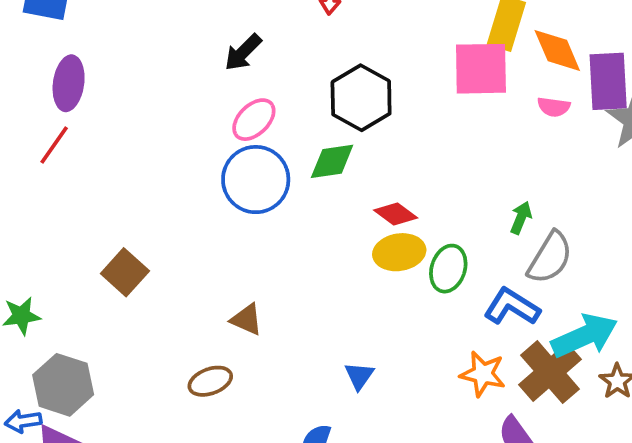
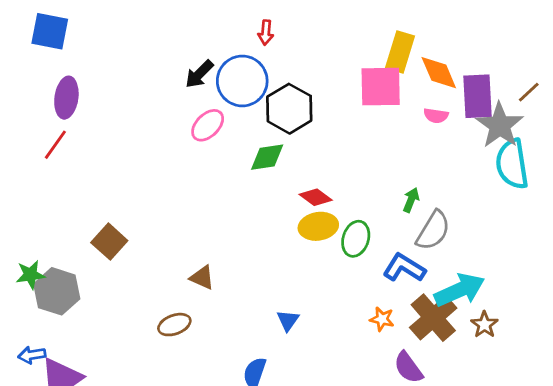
blue circle: (256, 180) -> (242, 81), moved
orange star: (483, 374) -> (382, 319), size x0.7
gray hexagon: (63, 385) -> (57, 291), moved

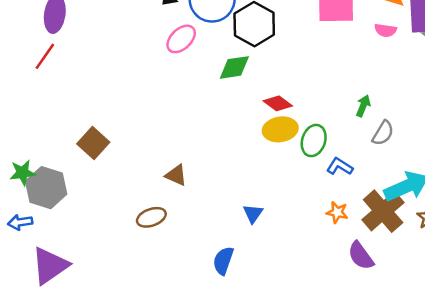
gray semicircle: (433, 230) -> (383, 133), size x0.7
blue L-shape: (404, 268) -> (340, 167), moved, size x0.7
blue arrow: (32, 355) -> (20, 222), moved

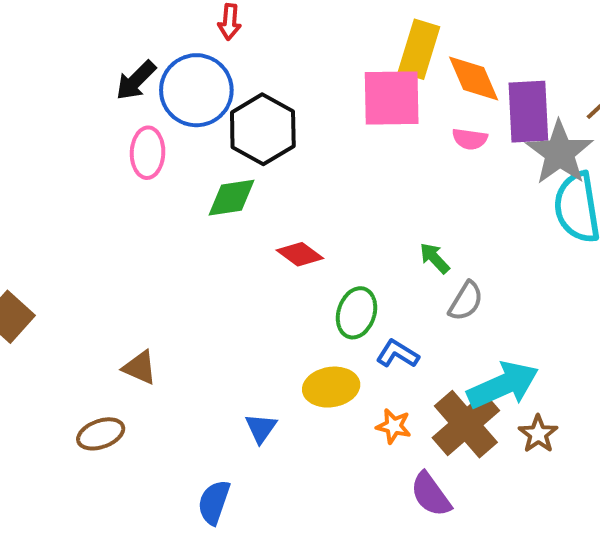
pink ellipse: (181, 39) -> (148, 153), turned -44
green arrow: (363, 106) -> (435, 258), turned -65
yellow ellipse: (280, 129) -> (331, 387), moved

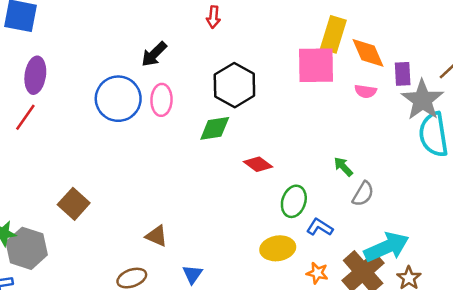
blue circle: (196, 90) -> (118, 99), moved
purple rectangle: (528, 112) -> (403, 74), size x0.6
blue triangle: (261, 428) -> (192, 274), moved

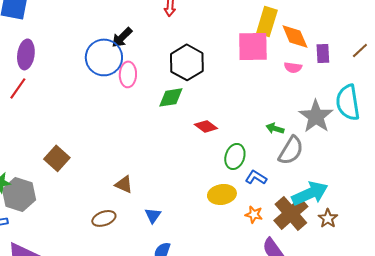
blue circle: (118, 99) -> (104, 57), moved
gray star: (422, 100) -> (316, 116), moved
green arrow: (343, 167) -> (275, 128), turned -30
gray semicircle: (363, 194) -> (291, 150), size x1.4

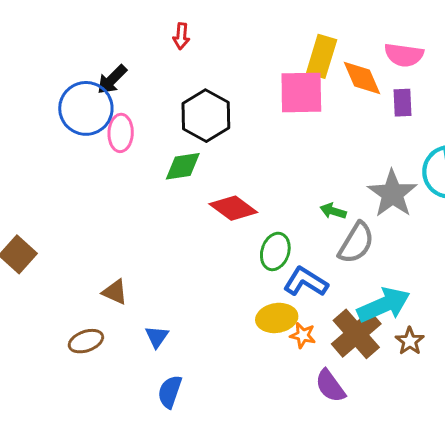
pink semicircle: (293, 67) -> (404, 55), moved, size x1.5
red diamond: (206, 126) -> (233, 208), size x1.4
blue L-shape: (256, 177) -> (306, 282), size x1.4
yellow ellipse: (222, 194) -> (277, 318), moved

